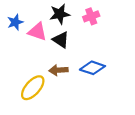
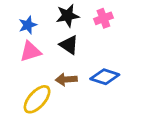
blue star: (15, 22) -> (28, 25), moved
pink triangle: (37, 32) -> (30, 52), moved, turned -36

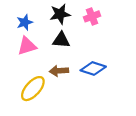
black triangle: (69, 45) -> (61, 40), turned -30

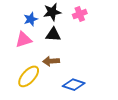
blue star: (25, 22) -> (31, 19), moved
blue diamond: (93, 68) -> (74, 85), moved

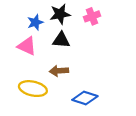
pink triangle: (23, 40) -> (27, 46), turned 42
yellow ellipse: (29, 76) -> (33, 89), turned 60

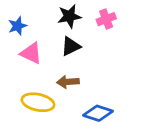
blue star: (35, 22) -> (18, 26), moved
black triangle: (61, 40) -> (71, 46), turned -30

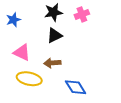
pink triangle: (31, 53) -> (22, 52), moved
blue diamond: (98, 113) -> (76, 87), turned 40

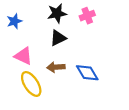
yellow ellipse: (29, 79) -> (31, 84), turned 45
blue diamond: (76, 87) -> (87, 73), moved

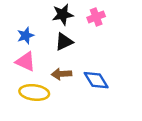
blue star: (14, 21) -> (26, 36), moved
yellow ellipse: (31, 84) -> (34, 92), turned -50

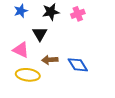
blue star: (26, 36) -> (21, 11), moved
black triangle: (64, 42) -> (40, 34), moved, turned -35

